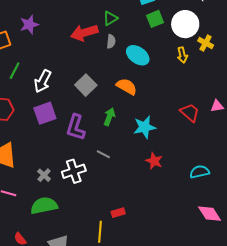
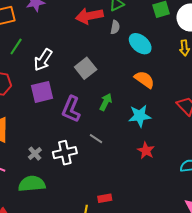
orange semicircle: (127, 86) -> (144, 80), moved

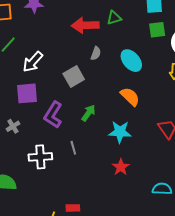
gray semicircle: (115, 27) -> (96, 53), moved
gray line: (96, 139) -> (73, 148), turned 32
gray cross: (35, 154) -> (13, 126), moved

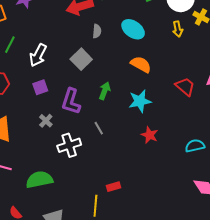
purple square: (27, 93) -> (40, 87), size x0.7
gray cross: (13, 126) -> (46, 121), moved

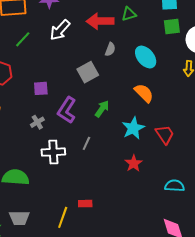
white arrow: (38, 55) -> (60, 30), moved
red trapezoid: (185, 87) -> (165, 134), moved
cyan star: (140, 101) -> (133, 128), turned -30
gray line: (99, 128) -> (86, 143), turned 40

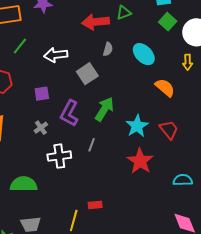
green square: (172, 27) -> (168, 22), turned -36
white arrow: (60, 30) -> (56, 55), moved, turned 45
orange semicircle: (144, 93) -> (165, 88), moved
green arrow: (102, 109) -> (104, 109), size x1.4
red star: (134, 163) -> (140, 161), size x1.5

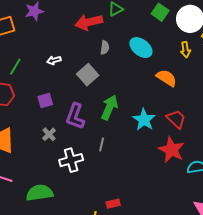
green line: (20, 46) -> (15, 67), moved
white arrow: (56, 55) -> (54, 60), size x0.6
red star: (140, 161) -> (172, 150), moved

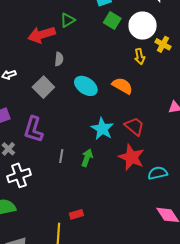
cyan ellipse: (141, 48) -> (86, 86), moved
green arrow: (109, 107) -> (87, 158), moved, size x0.7
white cross: (71, 160) -> (19, 175), moved

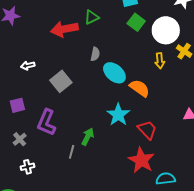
gray semicircle: (59, 59) -> (95, 54), moved
cyan ellipse: (86, 86) -> (114, 73), moved
cyan star: (102, 129) -> (118, 115), moved
green arrow: (87, 158) -> (88, 137), moved
white cross: (19, 175) -> (27, 167), size x0.6

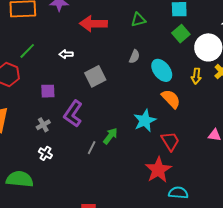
red arrow: (64, 29) -> (93, 24), moved
cyan ellipse: (114, 73) -> (162, 70), moved
white cross: (27, 167) -> (45, 153), turned 32

